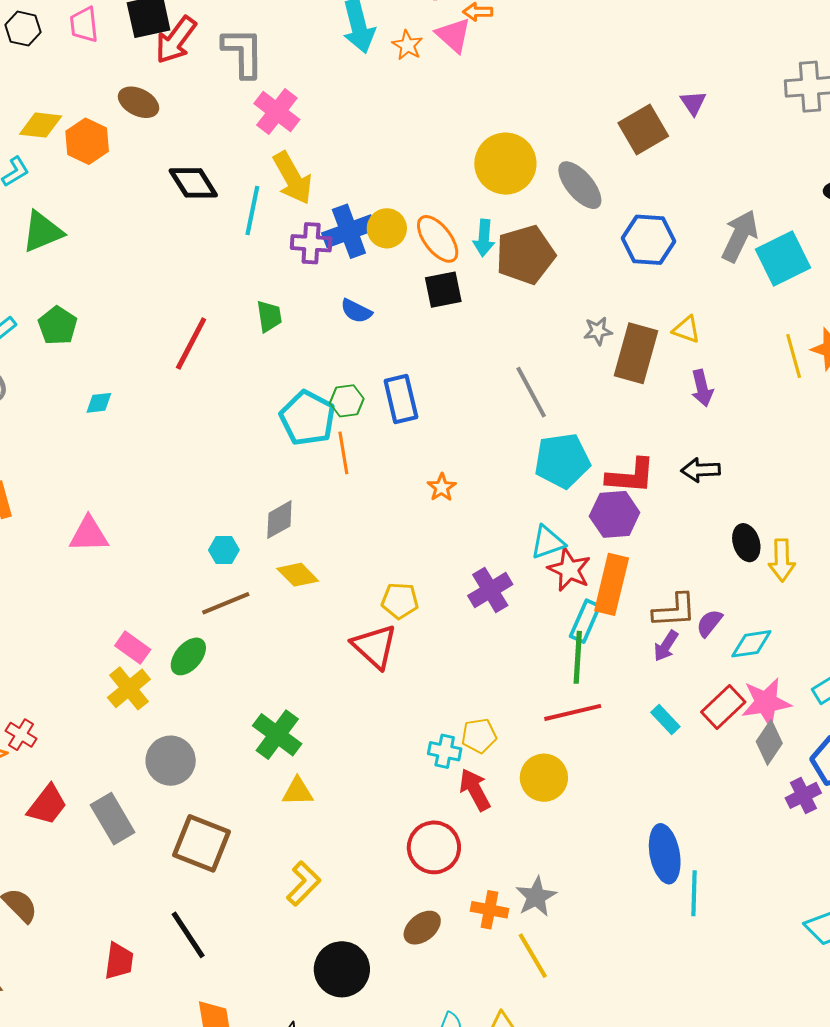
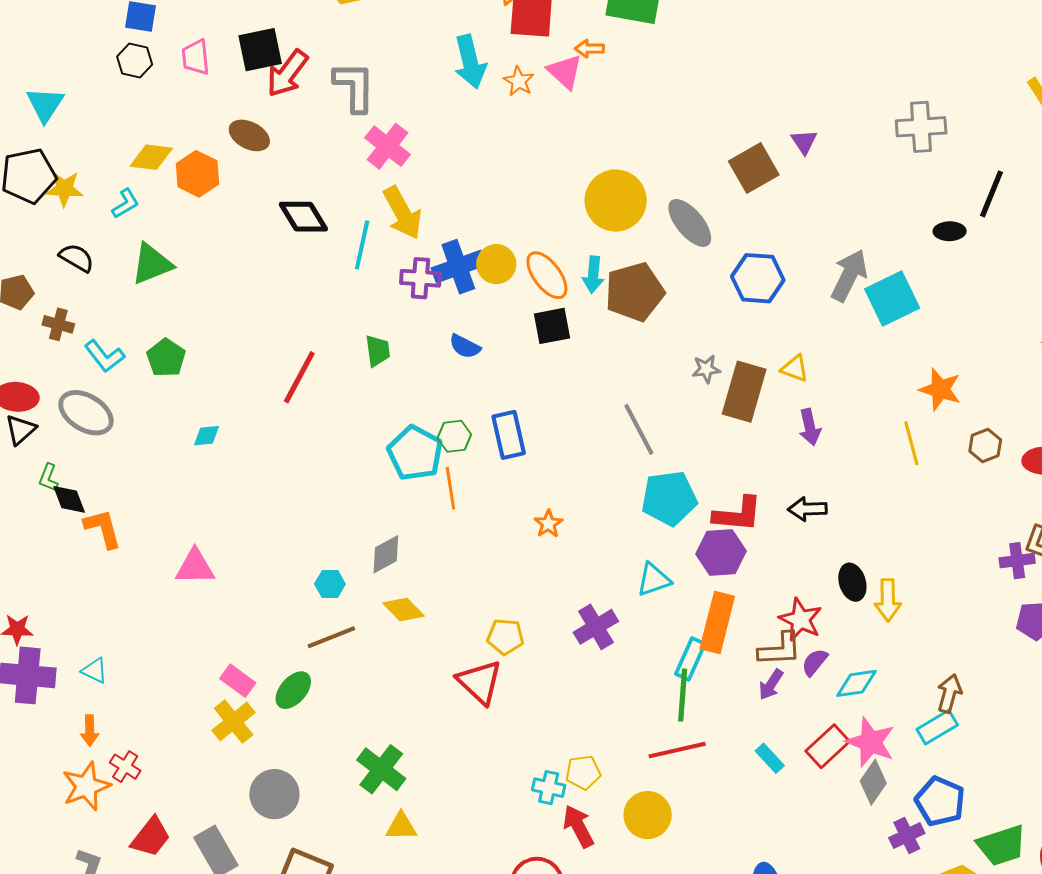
yellow line: (794, 356) -> (911, 443), moved
red star: (569, 570) -> (801, 620), moved
pink star: (766, 702) -> (871, 742), turned 30

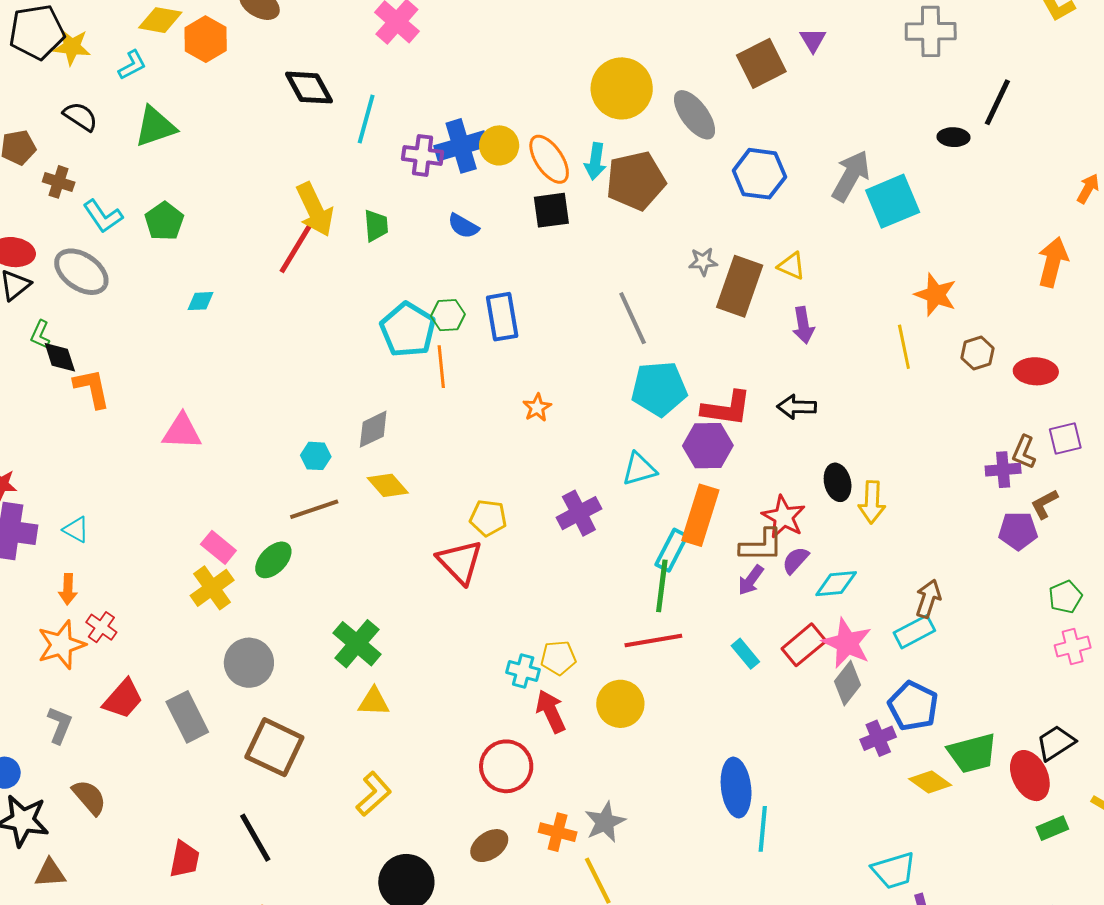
yellow arrow: (403, 213) -> (315, 209), moved

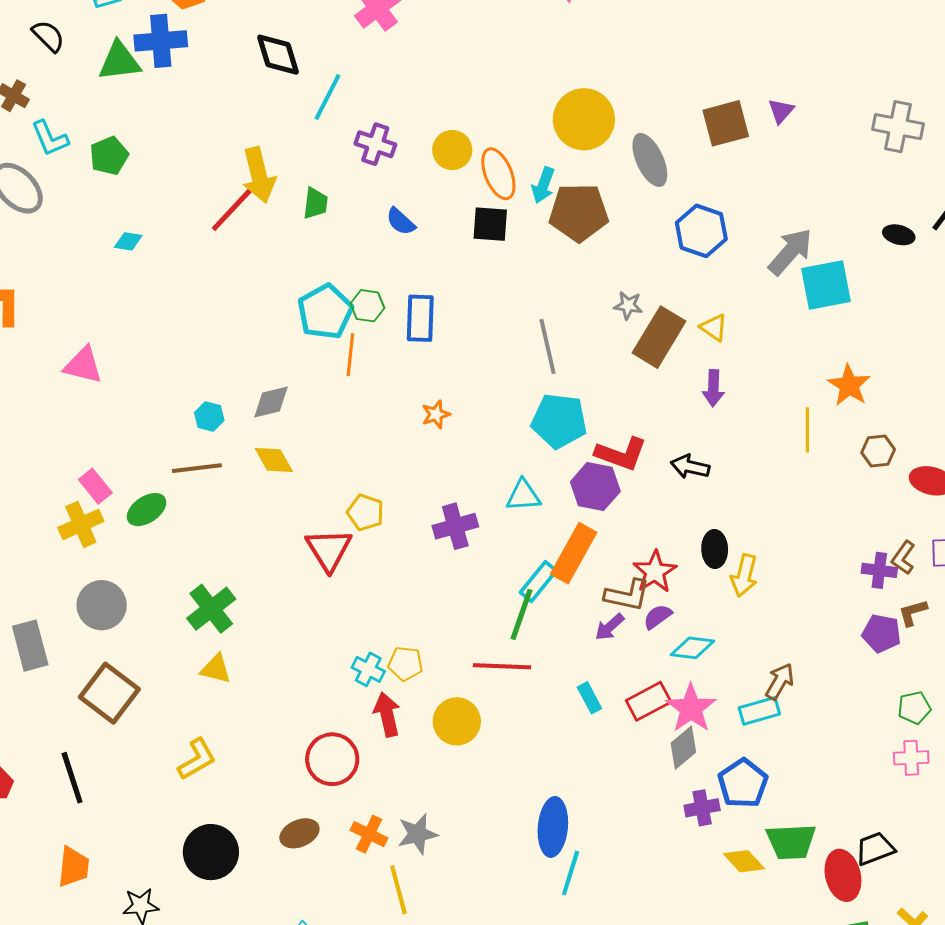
blue cross: (461, 146) -> (161, 41), moved

